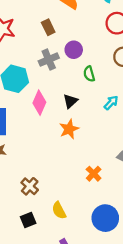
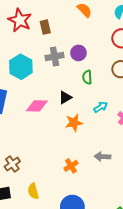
brown rectangle: (48, 27) -> (45, 27), moved
pink diamond: (39, 103) -> (37, 106), moved, turned 55
orange star: (69, 129) -> (74, 123), moved

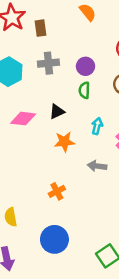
purple circle: (78, 53) -> (85, 66), moved
cyan arrow: (101, 107) -> (97, 126), turned -48
gray arrow: (103, 157) -> (97, 166), moved

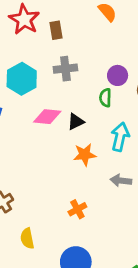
purple circle: (85, 66) -> (118, 75), moved
pink diamond: (23, 119) -> (47, 117), moved
cyan arrow: (97, 126) -> (120, 137), size x1.5

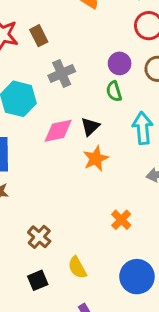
orange star: (85, 155) -> (96, 159), moved

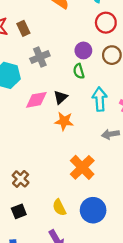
orange star: (96, 159) -> (64, 121), turned 30
orange cross: (121, 220) -> (82, 167), size x1.6
yellow semicircle: (77, 268) -> (59, 208), moved

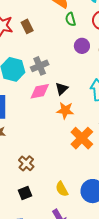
gray cross: (40, 57) -> (40, 66), moved
green semicircle: (79, 71) -> (71, 19), moved
orange cross: (82, 167) -> (82, 138), moved

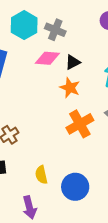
gray cross: (40, 66) -> (55, 30), turned 30

